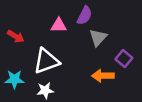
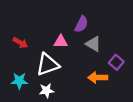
pink triangle: (59, 25) -> (61, 42), moved
gray triangle: (98, 38) -> (93, 44), turned -42

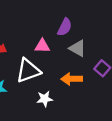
orange arrow: (98, 78) -> (72, 79), moved
white star: (47, 91) -> (45, 99), moved

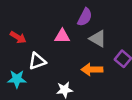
white triangle: (28, 71) -> (37, 61), moved, size x0.7

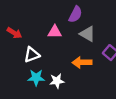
cyan star: (17, 79) -> (36, 78), moved

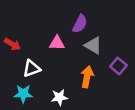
orange arrow: (82, 62) -> (87, 77), turned 102
cyan star: (36, 78) -> (23, 94), moved

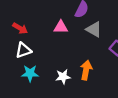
white triangle: (32, 68) -> (23, 50), moved
orange arrow: (87, 77) -> (86, 70), moved

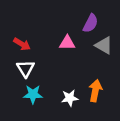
white triangle: (23, 50) -> (26, 69), turned -42

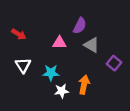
red arrow: (22, 44) -> (19, 34), moved
cyan star: (33, 94) -> (51, 73), moved

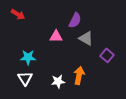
red arrow: (19, 34) -> (18, 14), moved
white triangle: (23, 65) -> (25, 78), moved
cyan star: (51, 73) -> (28, 57), moved

